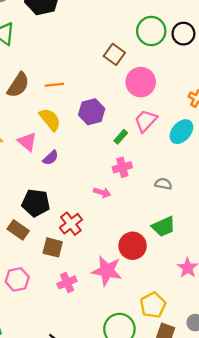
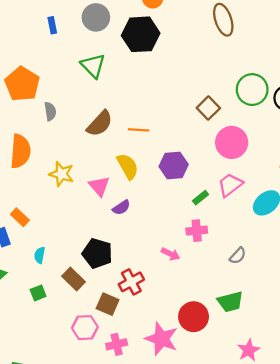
gray semicircle: (163, 184) -> (238, 256), turned 112
pink hexagon: (17, 279) -> (85, 328), moved

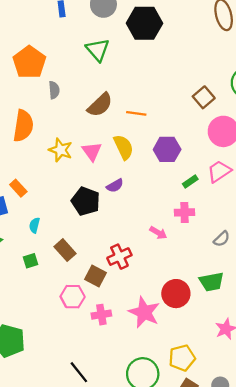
pink triangle: (99, 186) -> (92, 151), moved
black pentagon: (97, 253) -> (86, 201), moved

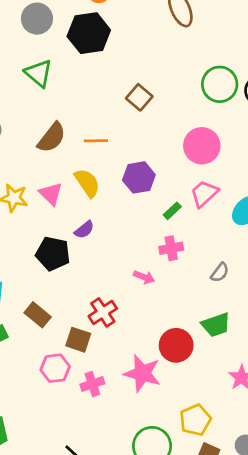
brown square: (204, 97) -> (139, 97), moved

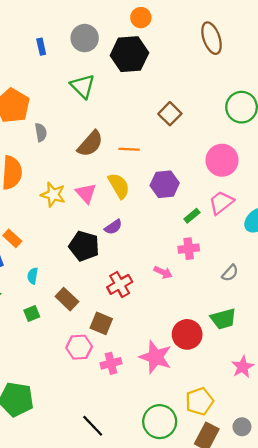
red cross: (103, 312) -> (120, 284), moved

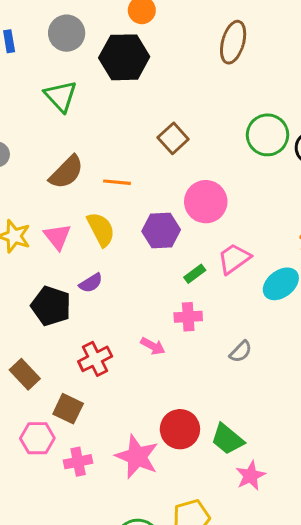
brown ellipse: (212, 38) -> (233, 42), turned 32
pink circle: (222, 160) -> (206, 202), moved
green trapezoid: (223, 319) -> (227, 439), moved, turned 52

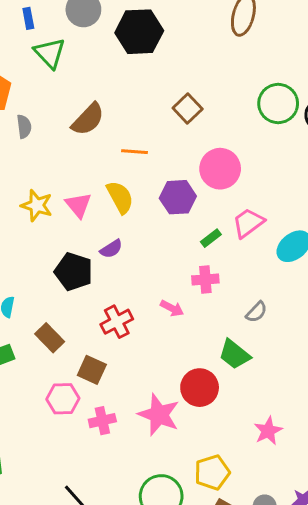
green triangle: (61, 96) -> (50, 53), moved
brown semicircle: (66, 172) -> (88, 119), moved
green trapezoid: (227, 439) -> (235, 354), moved

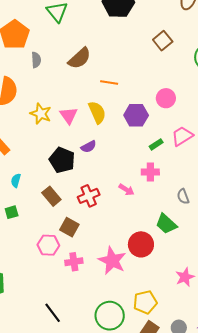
brown square: (188, 109) -> (163, 41), moved
pink circle: (220, 169) -> (166, 98), size x0.7
gray semicircle: (256, 312) -> (183, 196), turned 112
brown rectangle: (50, 338) -> (51, 196), moved

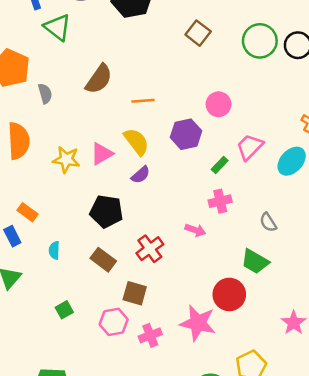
pink triangle: (69, 115) -> (102, 154), turned 48
purple semicircle: (89, 147) -> (141, 175), moved
green square: (12, 212) -> (64, 310), moved

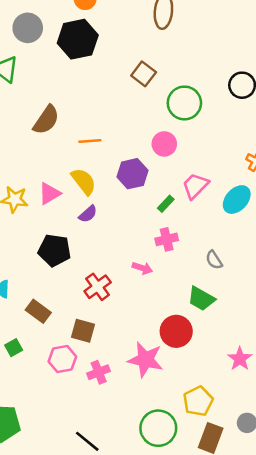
green circle: (260, 41) -> (184, 103), moved
brown rectangle: (103, 260) -> (38, 311), moved

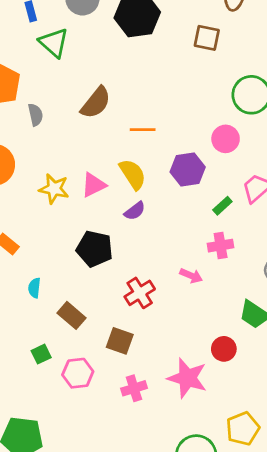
brown square: (144, 74) -> (207, 38), moved, turned -30
red circle: (176, 331) -> (224, 349), size x0.7
pink hexagon: (62, 359) -> (78, 373), moved

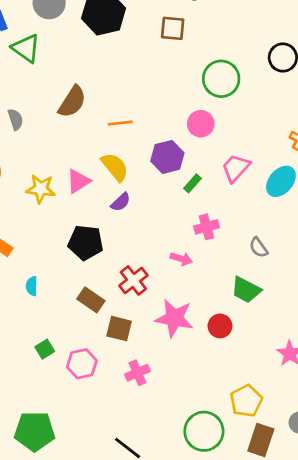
green rectangle: (222, 206) -> (192, 183), moved
brown rectangle: (71, 315) -> (91, 300), moved
pink star: (187, 378) -> (174, 318), moved

